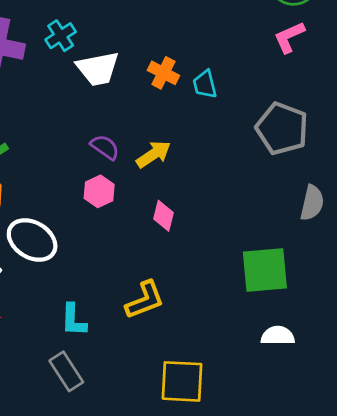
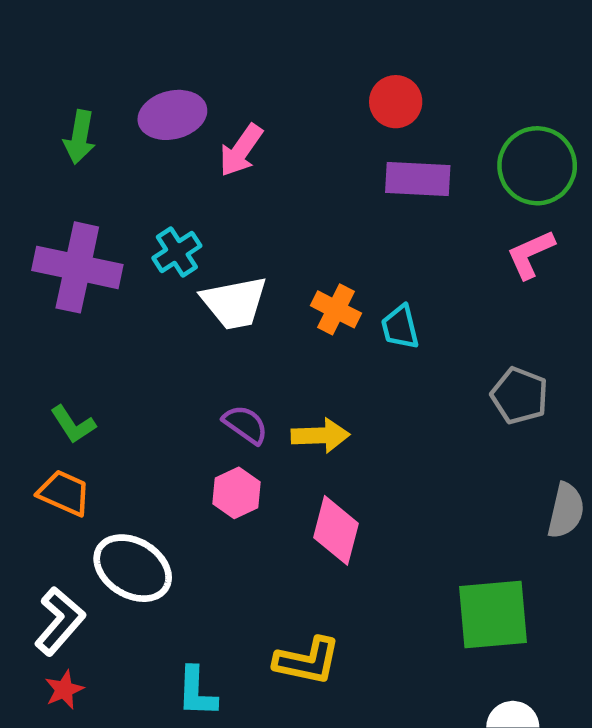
gray pentagon: (282, 129) -> (519, 396), size x0.7
yellow arrow: (153, 154) -> (321, 435), turned 32
pink diamond: (163, 216) -> (336, 530), size x1.4
yellow L-shape: (145, 300) -> (307, 661), turned 33

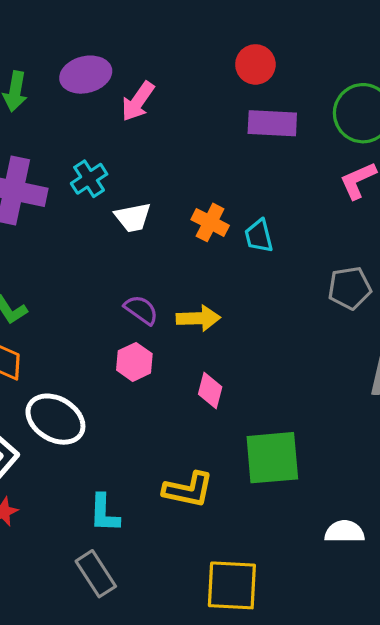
white trapezoid: (234, 303) -> (133, 217), size x0.7
gray pentagon: (519, 396) -> (350, 288), turned -30
pink diamond: (336, 530) -> (210, 390), size x0.7
green square: (493, 614) -> (272, 458), moved

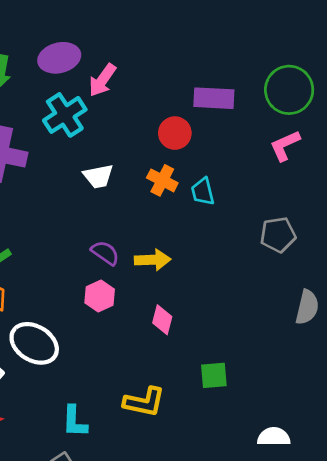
red circle: (255, 64) -> (175, 133), moved
cyan cross: (89, 179) -> (65, 115), moved, size x1.4
green square: (272, 458) -> (214, 375), size x0.6

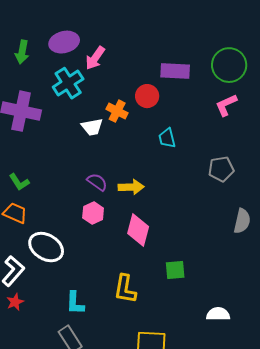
orange cross: (162, 180) -> (117, 111), moved
pink diamond: (162, 320) -> (138, 230), size x1.5
yellow L-shape: (144, 402) -> (125, 289), turned 88

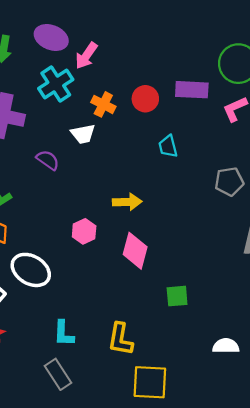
purple ellipse: (64, 42) -> (51, 37), turned 36
purple rectangle: (175, 71) -> (192, 90), moved
orange cross: (117, 111) -> (103, 104), moved
purple semicircle: (97, 182) -> (48, 160), moved
yellow L-shape: (125, 289) -> (120, 339), moved

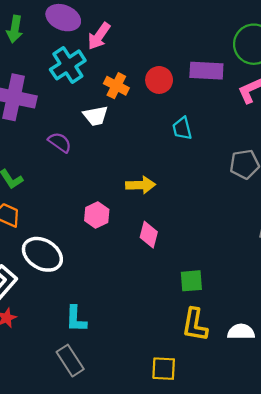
pink diamond: (135, 251) -> (149, 235), size x0.7
yellow L-shape: (120, 339) -> (195, 325), moved
yellow square: (150, 382) -> (164, 369), size x0.7

